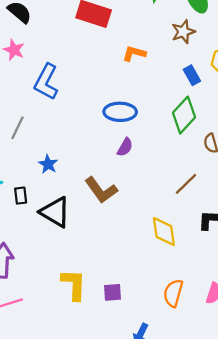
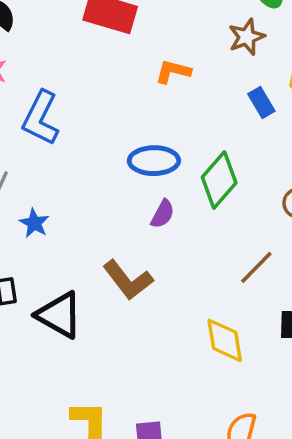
green diamond: (184, 115) -> (219, 180), moved
blue star: (48, 164) -> (34, 223), moved

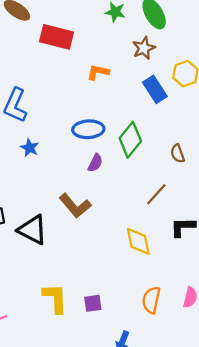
blue rectangle: (261, 102) -> (155, 89), size x1.4
blue star: (34, 223) -> (30, 148), moved

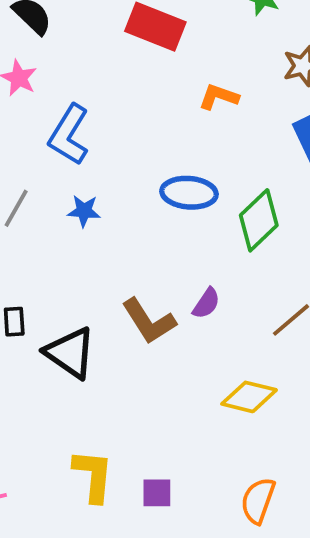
blue star: (30, 148) -> (84, 211), turned -30
purple semicircle: (95, 163) -> (206, 303), moved
yellow diamond: (138, 241) -> (249, 397), turned -72

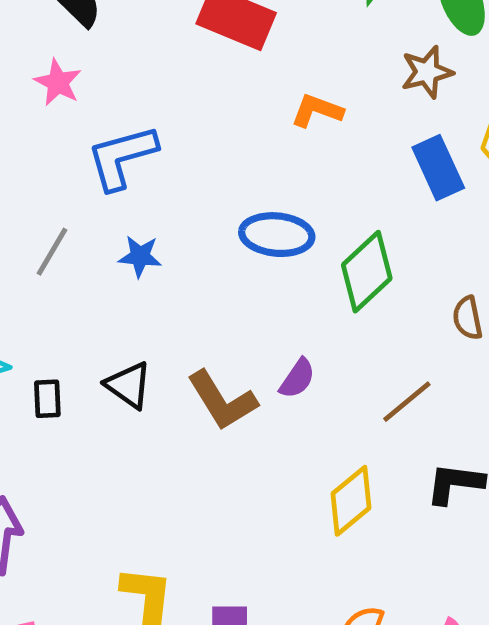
blue L-shape: (69, 135) -> (122, 157), turned 42
black triangle: (70, 353) -> (129, 385), moved, size x0.7
yellow diamond: (249, 397) -> (351, 501), turned -54

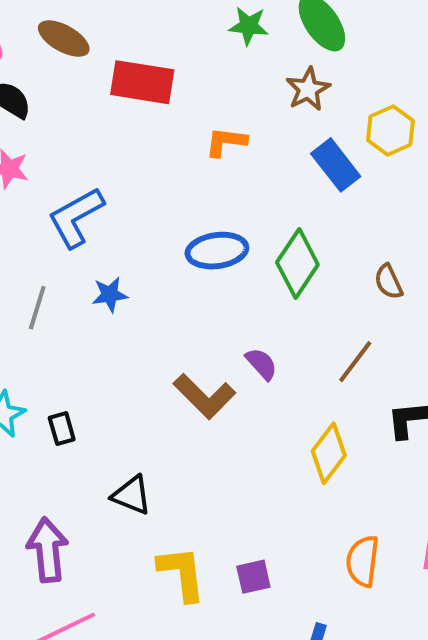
purple semicircle: (297, 378) -> (261, 364), turned -63
black triangle: (129, 385) -> (132, 495), moved

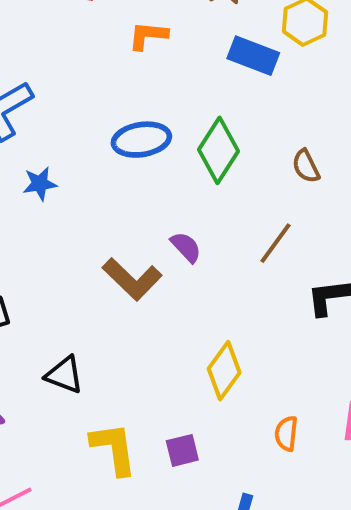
blue rectangle: (336, 165) -> (253, 56), turned -30
yellow diamond: (329, 453) -> (224, 371), moved
orange semicircle: (363, 561) -> (286, 434), size x0.7

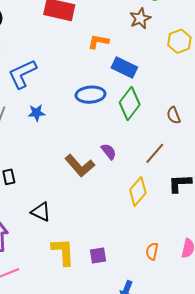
blue rectangle: (253, 56) -> (124, 67), moved
yellow diamond: (224, 371) -> (138, 191), moved

